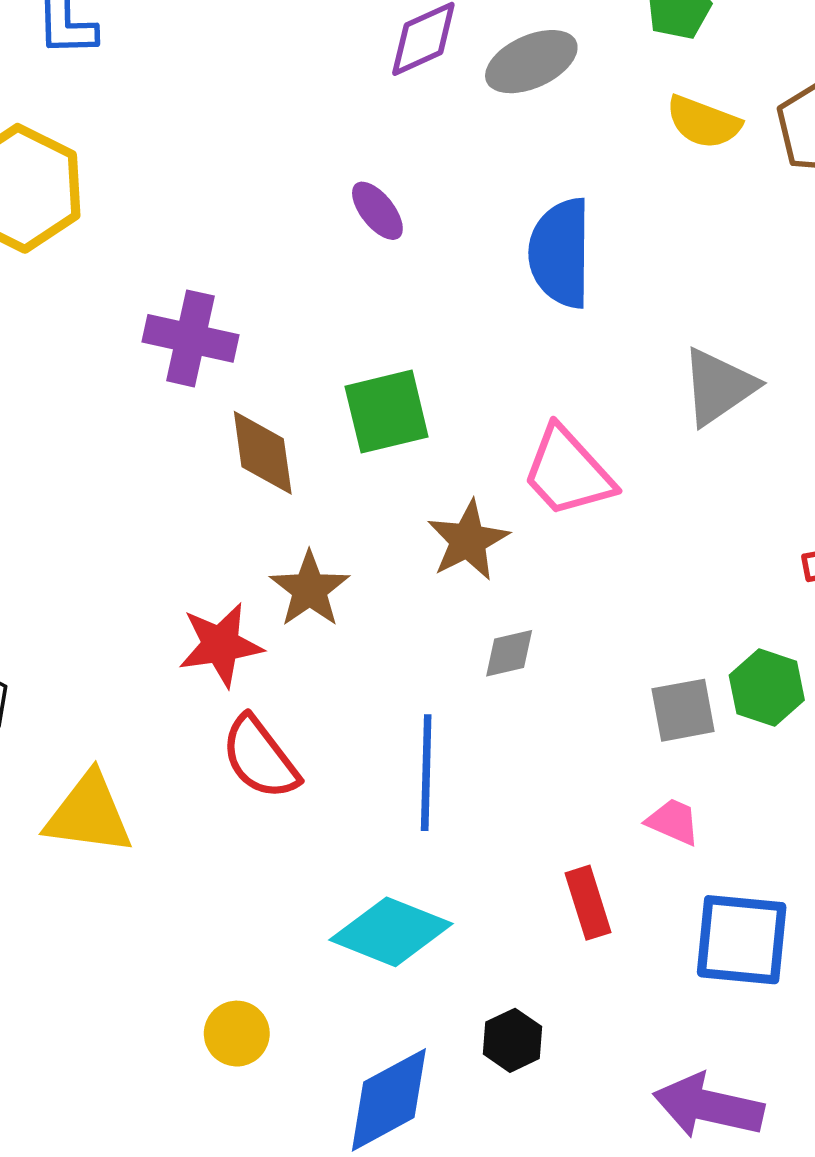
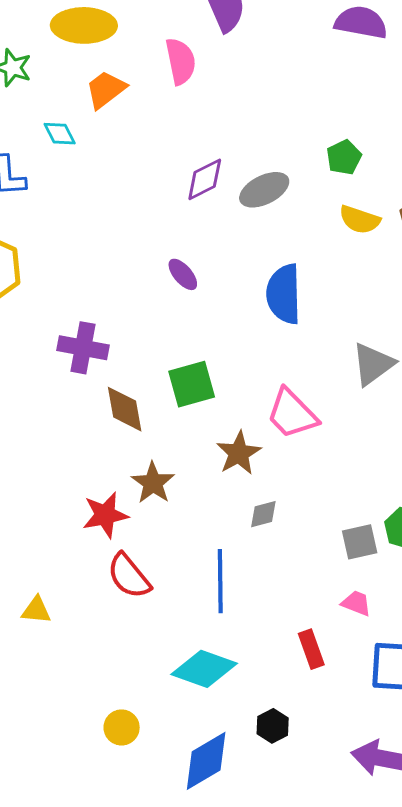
yellow triangle: (89, 814) -> (36, 610), size x0.6

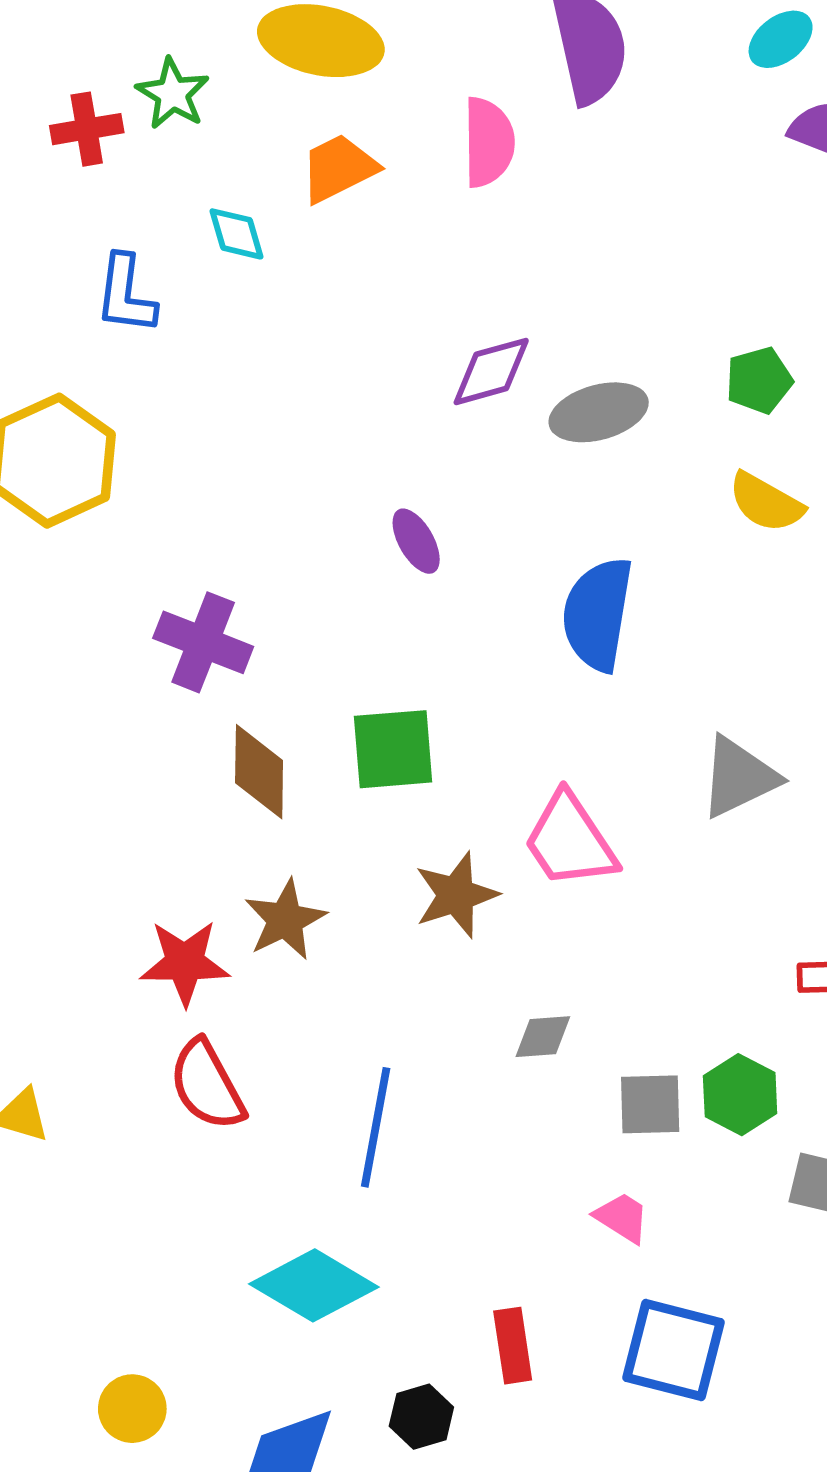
gray diamond: (263, 514) -> (543, 1037), moved
red rectangle: (311, 649) -> (513, 1346), moved
yellow circle: (122, 727) -> (132, 1409), moved

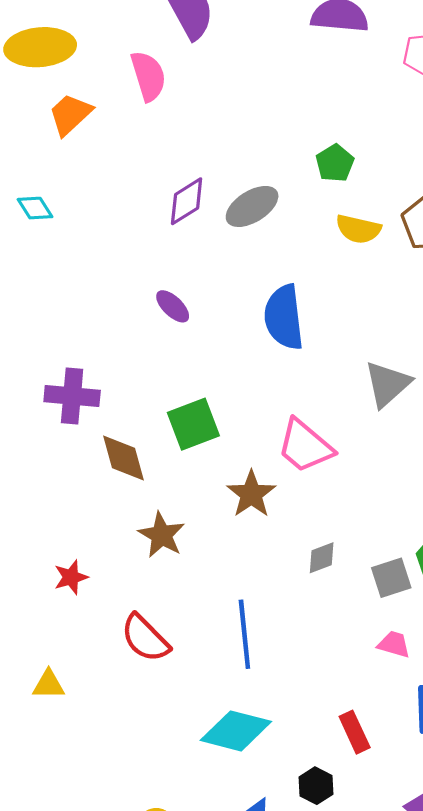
cyan diamond: (237, 234) -> (35, 208), moved
red star: (185, 963) -> (71, 577), moved, size x0.7

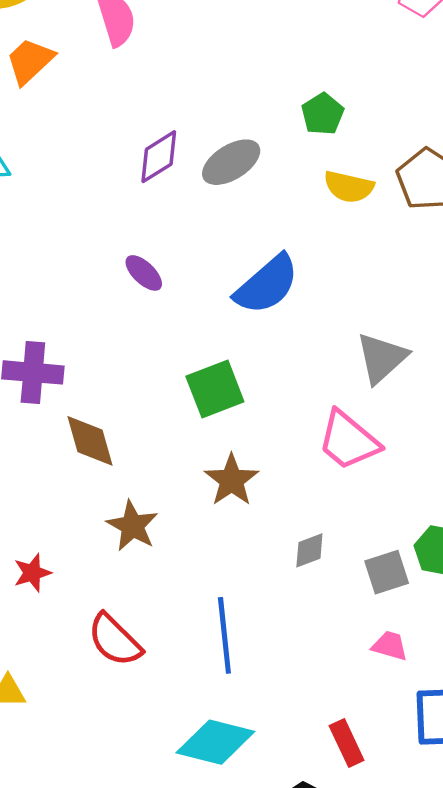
blue semicircle: (284, 317) -> (267, 285), turned -124
green square: (193, 424) -> (215, 389), moved
pink trapezoid: (305, 446) -> (348, 440), moved

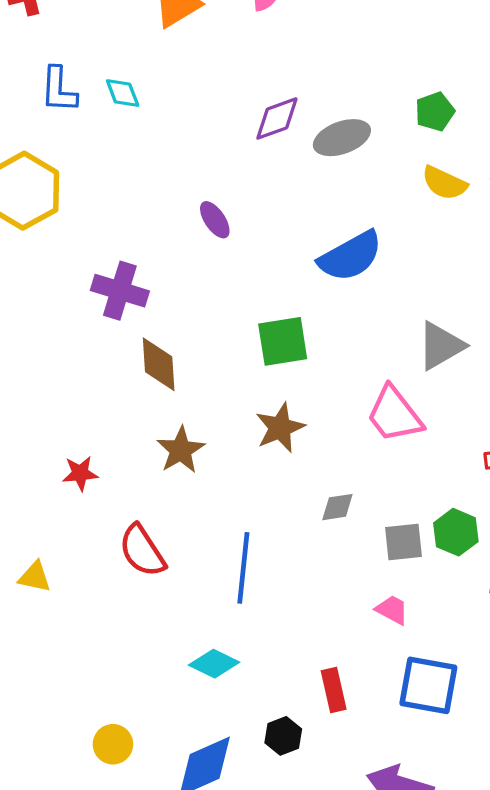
purple ellipse: (144, 273) -> (215, 220), moved
cyan diamond: (215, 742) -> (214, 664), size x0.7

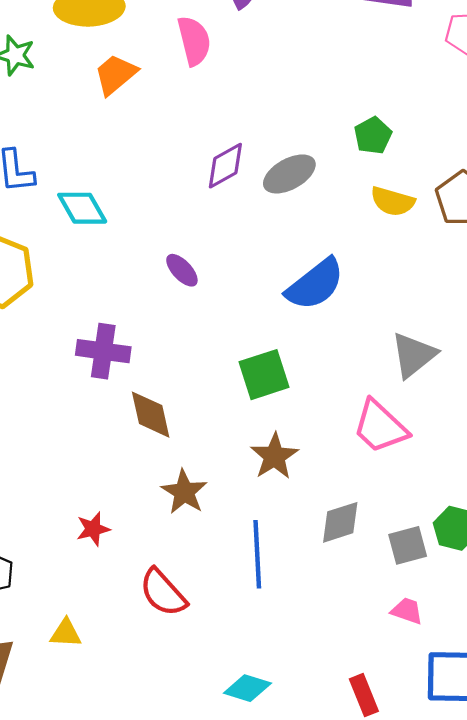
cyan diamond: (123, 93) -> (82, 208), moved, size x1.4
gray diamond: (337, 507) -> (340, 522), size x1.4
blue line: (243, 568) -> (257, 554), moved

